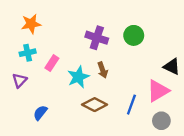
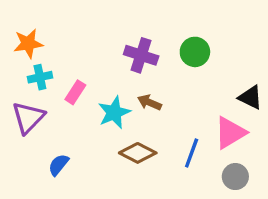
orange star: (31, 24) -> (28, 43), moved
brown arrow: (103, 70) -> (149, 102), turned 133
purple triangle: (20, 80) -> (28, 118), size x1.5

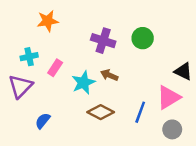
orange star: (28, 43) -> (48, 21), moved

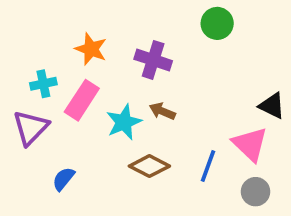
orange star: (48, 21) -> (91, 49), moved, turned 30
green circle: (143, 38) -> (217, 23), moved
pink rectangle: (55, 68) -> (82, 100), size x1.5
pink triangle: (169, 97) -> (250, 144), turned -45

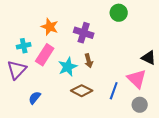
brown arrow: (162, 111) -> (89, 61), turned -128

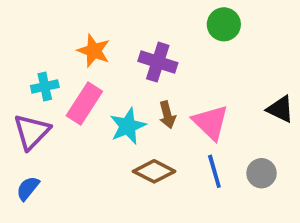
pink triangle: (137, 79) -> (211, 122), moved
blue line: (114, 91) -> (214, 171), turned -36
blue semicircle: (35, 98) -> (28, 188), moved
gray circle: (140, 105) -> (262, 173), moved

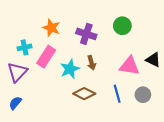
green circle: (224, 24) -> (122, 26), moved
pink triangle: (211, 122) -> (130, 66), moved, turned -35

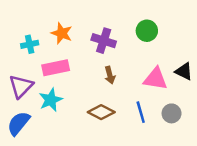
cyan cross: (25, 47) -> (30, 44), moved
pink rectangle: (46, 57) -> (56, 68), turned 45
cyan star: (70, 69) -> (51, 100), moved
blue semicircle: (15, 103) -> (19, 123), size x1.5

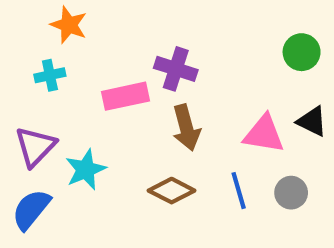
green circle: (147, 31) -> (302, 52), moved
orange star: (62, 33) -> (69, 25), moved
pink rectangle: (56, 68) -> (125, 96), moved
brown arrow: (110, 75) -> (186, 128), size x1.5

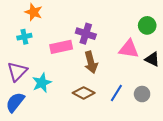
pink triangle: (264, 134) -> (129, 49), moved
blue line: (239, 191) -> (116, 93), turned 48

